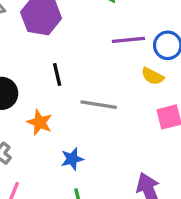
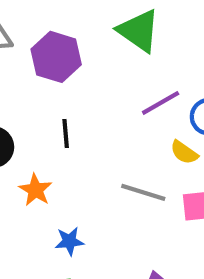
purple line: (128, 40) -> (161, 103), turned -32
gray line: (99, 105) -> (143, 192), moved

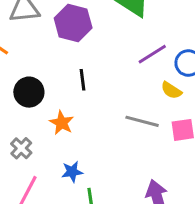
blue star: (69, 241) -> (72, 172), moved

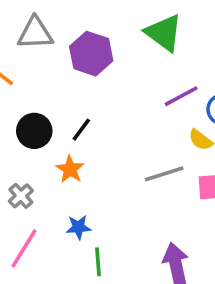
black line: (82, 80) -> (81, 130), moved, turned 40
gray line: (142, 121) -> (164, 174), turned -36

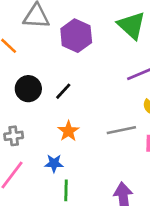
orange star: (70, 169) -> (68, 131), moved
gray cross: (21, 196) -> (14, 136), turned 30

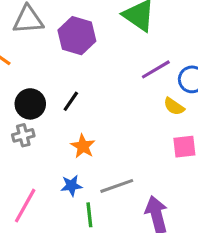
gray line: (121, 130) -> (117, 186), moved
gray cross: (14, 136) -> (23, 135), moved

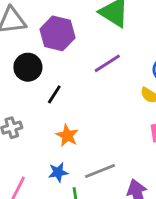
purple line: (156, 69) -> (107, 63), moved
black circle: (30, 104) -> (28, 67), moved

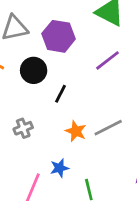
gray line: (100, 171) -> (108, 128), moved
blue star: (58, 172) -> (59, 168), moved

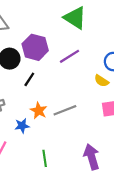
purple hexagon: (59, 36) -> (35, 47), moved
blue star: (59, 168) -> (22, 126), moved

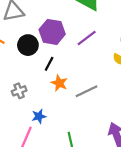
orange star: (39, 111) -> (59, 83), moved
blue star: (22, 126) -> (39, 116), moved

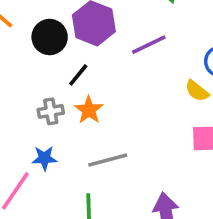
gray cross: (19, 91) -> (51, 111), moved
gray line: (86, 91) -> (108, 160), moved

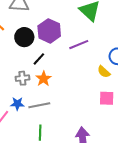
gray line: (108, 160) -> (39, 105), moved

